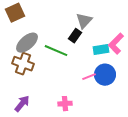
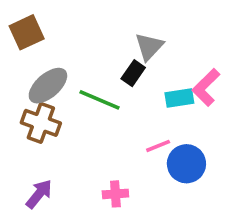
blue circle: (105, 75) -> (186, 164), moved

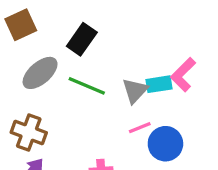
gray triangle: (149, 47) -> (135, 91), moved
black rectangle: (133, 73) -> (82, 39), moved, size x1.4
brown cross: (41, 123) -> (29, 132), moved

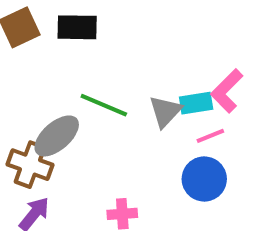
black rectangle: (82, 39) -> (77, 27), moved, turned 56
gray ellipse: (40, 73) -> (57, 136), moved
pink line: (140, 128) -> (210, 136), moved

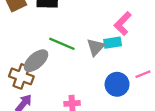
pink L-shape: (227, 91) -> (123, 24), moved
pink line: (210, 136) -> (143, 74), moved

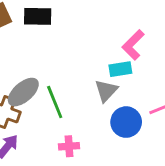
green line: (62, 44) -> (55, 102), moved, turned 45
gray triangle: (96, 47) -> (106, 91), moved

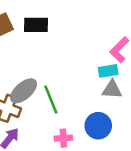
gray triangle: (106, 91) -> (112, 90), moved, turned 50
blue circle: (126, 122) -> (98, 126), moved

